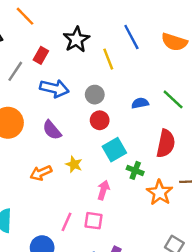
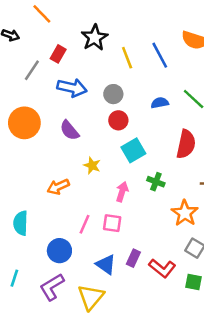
blue line: (131, 37) -> (160, 55), moved
green cross: (135, 170) -> (156, 182), moved
orange arrow: (41, 173) -> (58, 187), moved
orange star: (160, 192) -> (185, 213), moved

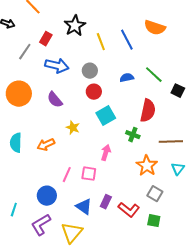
green cross: (156, 182) -> (133, 135), moved
pink arrow: (122, 192) -> (106, 153), moved
cyan semicircle: (21, 223) -> (16, 143), moved
cyan line: (14, 278) -> (14, 210), moved

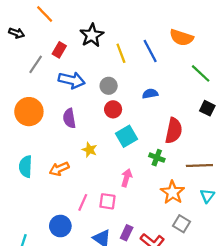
green line: (154, 75) -> (201, 73), moved
purple semicircle: (55, 100) -> (69, 118), turned 30

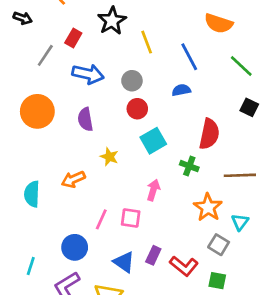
blue line: (150, 51) -> (189, 57), moved
cyan semicircle: (26, 167) -> (32, 194), moved
cyan triangle: (207, 196) -> (240, 222), moved

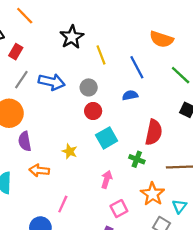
red rectangle: (73, 38) -> (16, 52), moved
gray line: (45, 55) -> (21, 80), moved
purple semicircle: (85, 119) -> (25, 141), moved
orange arrow: (73, 179) -> (39, 170), turned 30
pink square: (131, 218) -> (119, 209), moved, turned -36

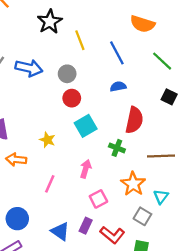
blue semicircle: (130, 95) -> (118, 87), moved
pink line: (63, 204) -> (50, 184), moved

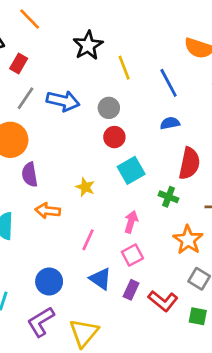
pink square: (98, 199) -> (132, 255), moved
blue triangle: (60, 231) -> (100, 279), moved

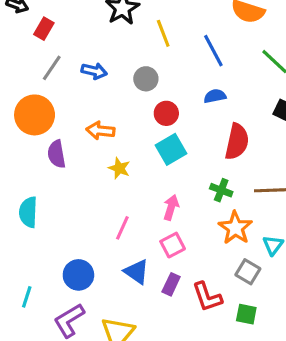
blue arrow: (63, 101) -> (94, 71), size x0.7
red circle: (114, 137) -> (166, 113), moved
green cross: (169, 197) -> (221, 190), moved
orange arrow: (48, 211) -> (100, 131), moved
red L-shape: (163, 301) -> (207, 297), turned 32

